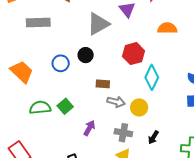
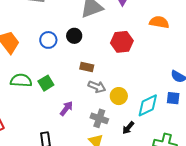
cyan diamond: (152, 77) -> (148, 105), moved, turned 30

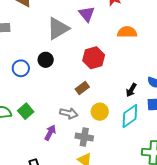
brown rectangle: (87, 67) -> (82, 88), moved, turned -40
gray arrow: (97, 87) -> (69, 113), moved
black arrow: (128, 128) -> (131, 90), moved

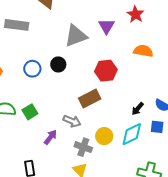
brown rectangle: (82, 88) -> (90, 98), size x1.5
yellow circle: (100, 112) -> (104, 136), moved

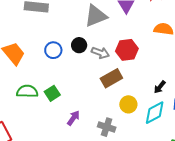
gray arrow: (72, 121) -> (100, 53), moved
yellow circle: (104, 136) -> (128, 104), moved

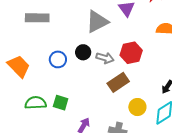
green square: (52, 93) -> (61, 103), turned -35

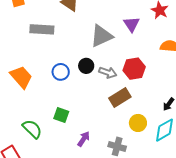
green semicircle: (36, 103) -> (32, 129), moved, turned 45

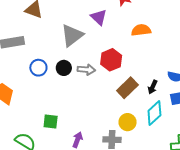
blue circle: (61, 72) -> (38, 68), moved
brown rectangle: (120, 98) -> (127, 88), moved
yellow circle: (138, 123) -> (128, 122), moved

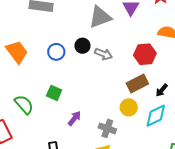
red hexagon: (111, 60) -> (145, 54), moved
blue circle: (38, 68) -> (56, 52), moved
yellow circle: (128, 122) -> (129, 107), moved

